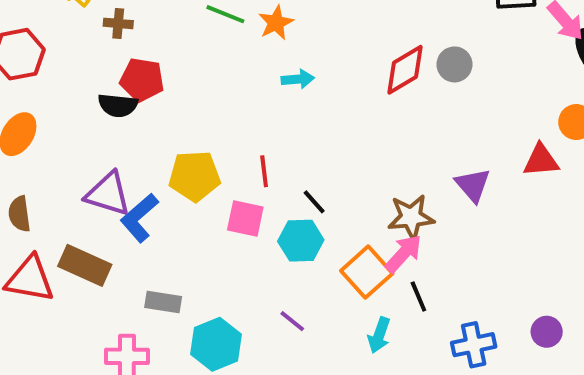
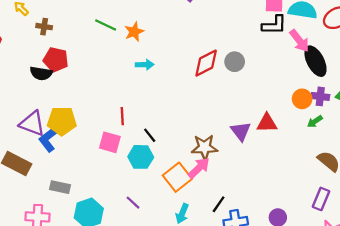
red triangle: (541, 160) -> (267, 123), moved
yellow pentagon: (195, 176) -> (62, 121), moved
black line: (418, 297) -> (219, 204), moved, turned 54

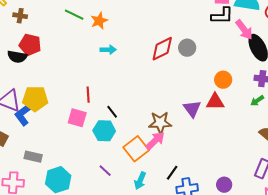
orange circle: (302, 99) -> (223, 80), moved
purple line: (133, 203) -> (105, 171), moved

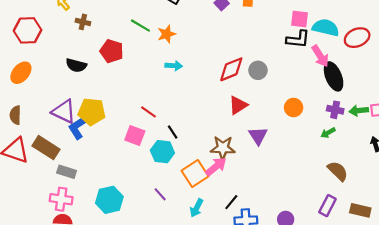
red pentagon: (30, 45) -> (112, 51), moved
red line: (88, 95) -> (149, 112), turned -56
red triangle: (215, 102) -> (238, 105), moved, turned -36
gray rectangle: (33, 157) -> (67, 172), moved

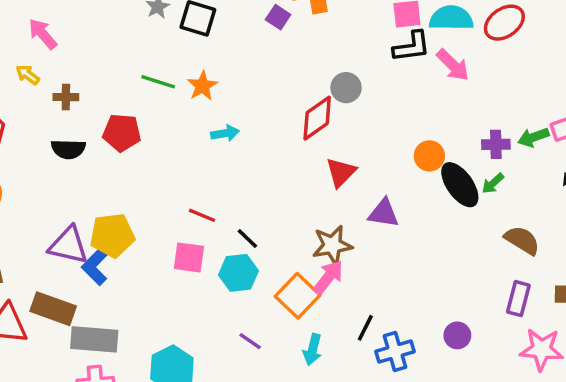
black semicircle: (76, 65) -> (68, 149), moved
gray circle: (258, 70) -> (346, 88), moved
black ellipse: (334, 76) -> (460, 185), moved
purple triangle: (258, 136) -> (384, 213), turned -36
gray rectangle: (67, 172) -> (94, 339), size x1.5

